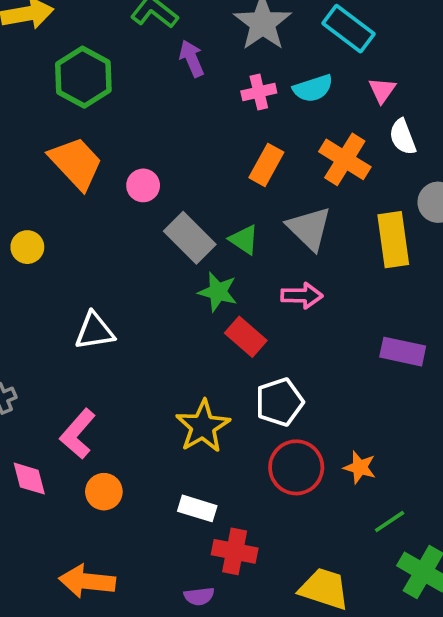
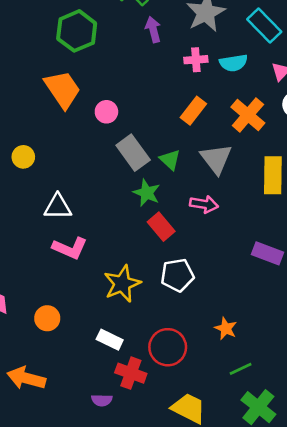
yellow circle: (27, 247) -> (23, 157), moved
pink L-shape: (78, 434) -> (70, 248), moved, turned -116
red circle: (296, 467) -> (168, 347), moved

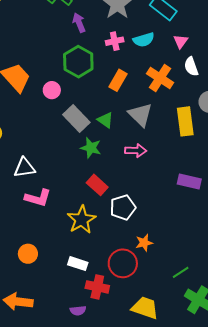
green hexagon: (77, 31) -> (78, 62), moved
red rectangle: (161, 227) -> (97, 185), moved
orange star: (226, 328) -> (144, 243), moved, turned -30

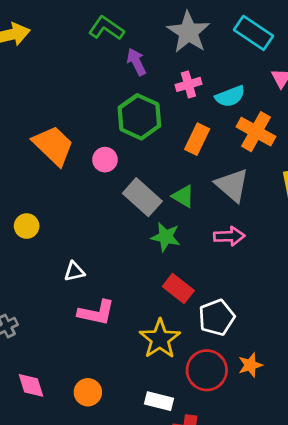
cyan semicircle: (144, 40) -> (230, 96), moved
white triangle: (24, 168) -> (74, 271), size x0.7
red circle: (123, 263) -> (207, 370), moved

